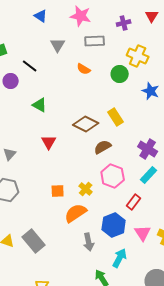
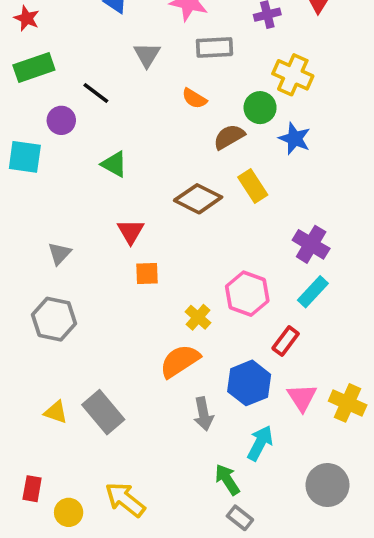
blue star: (151, 91) -> (295, 139), moved
brown semicircle: (103, 147) -> (229, 137), moved
orange square: (58, 191) -> (147, 274), moved

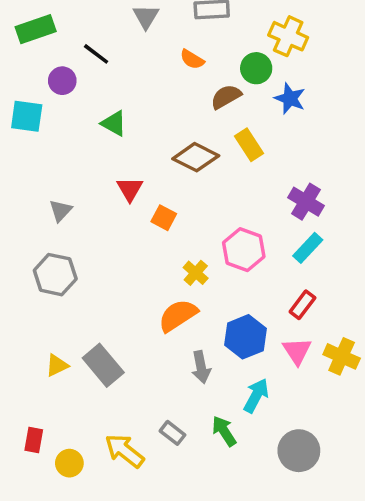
orange square: (147, 274) -> (164, 218), moved, turned 30
red rectangle: (286, 341) -> (302, 305), moved
yellow triangle: (56, 412) -> (57, 365), turned -45
gray circle: (327, 485) -> (299, 451), moved
gray rectangle: (240, 518) -> (173, 433), moved

